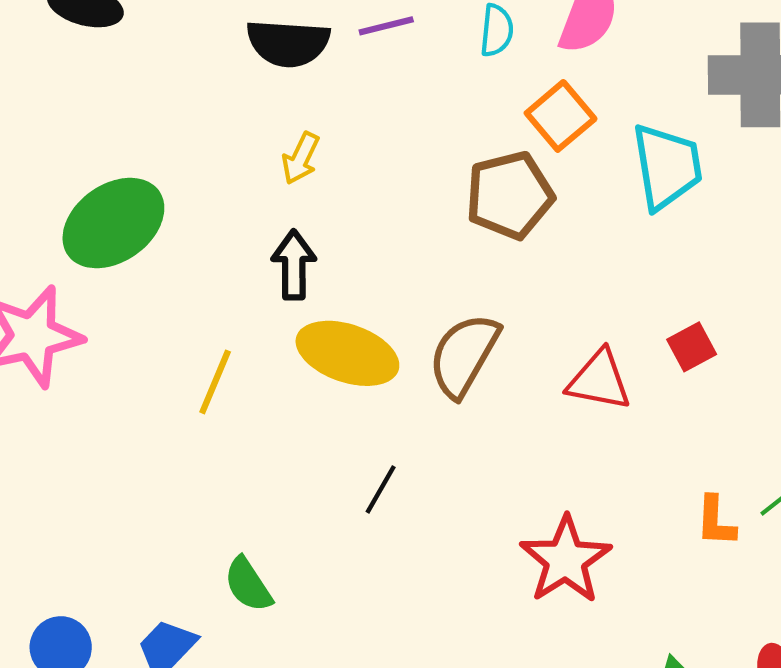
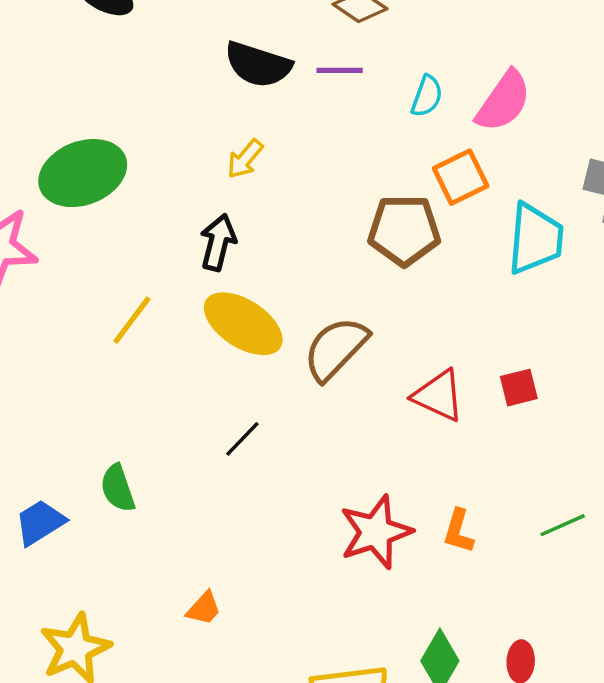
orange L-shape: (716, 521) -> (458, 531), moved

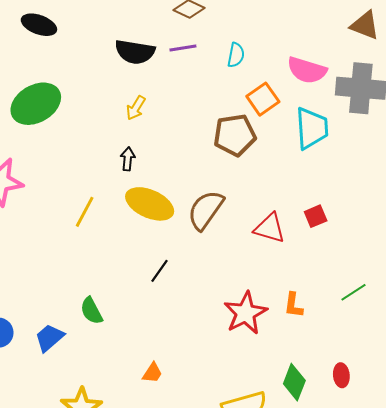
pink semicircle: (503, 101) -> (307, 70), moved, turned 81
green ellipse: (83, 173) -> (36, 104), moved
black arrow: (218, 242) -> (128, 159), size x0.7

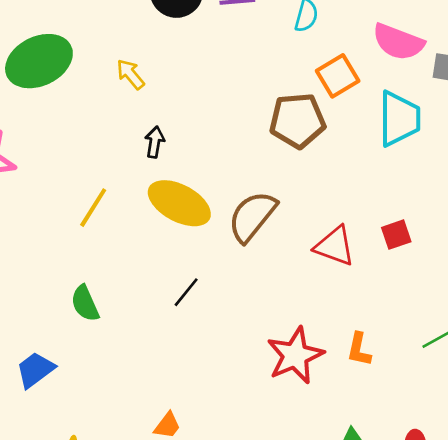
yellow arrow: (136, 108) -> (130, 74), moved, turned 105
green semicircle: (91, 311) -> (85, 303), moved

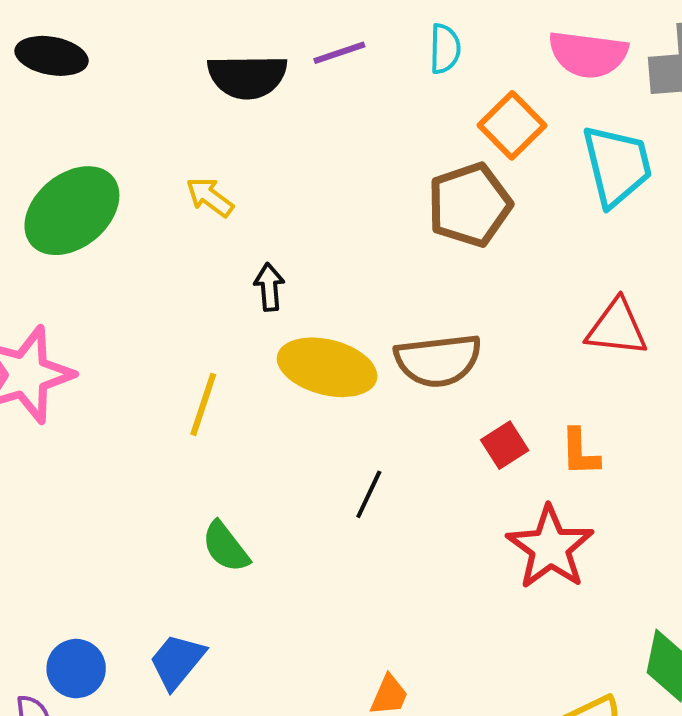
brown semicircle: (252, 216) -> (438, 360), turned -122
red square: (396, 235) -> (505, 445), moved
red triangle: (335, 246) -> (617, 328), moved
orange L-shape: (359, 349) -> (580, 452), moved

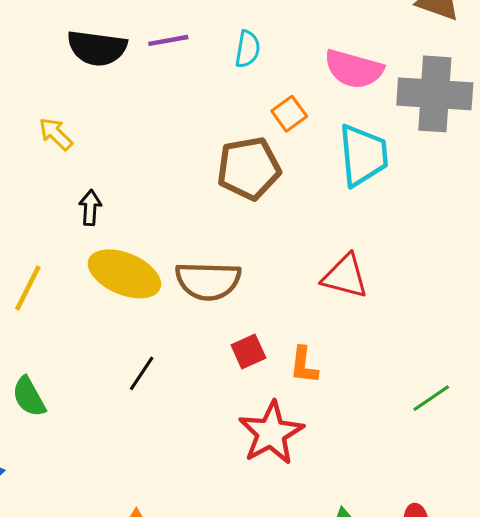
orange square: (512, 125) -> (289, 114), size x0.7

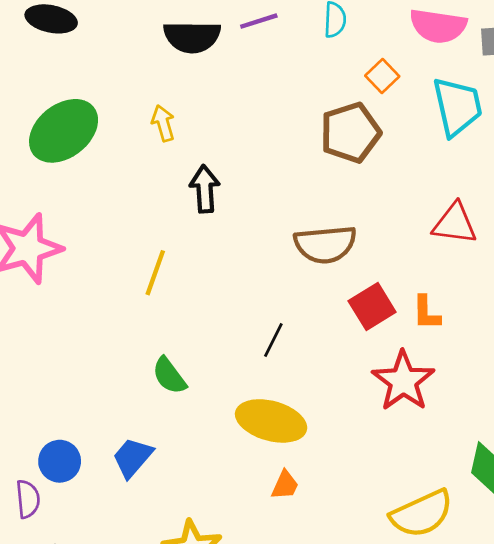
yellow arrow: (56, 134) -> (163, 123), turned 36
black arrow: (90, 208) -> (205, 189), size x1.4
yellow ellipse: (124, 274) -> (271, 421), moved
red square: (248, 352) -> (372, 306), size x1.4

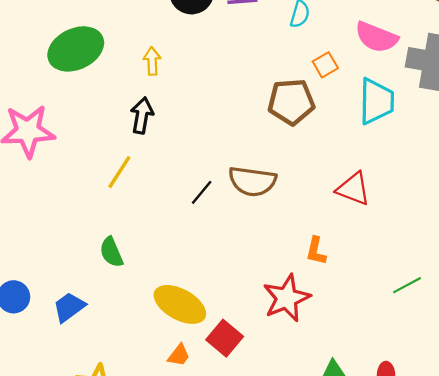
black arrow: (205, 189) -> (142, 115), moved
red square: (372, 306) -> (225, 338), moved, turned -32
black line: (273, 340) -> (202, 192), moved

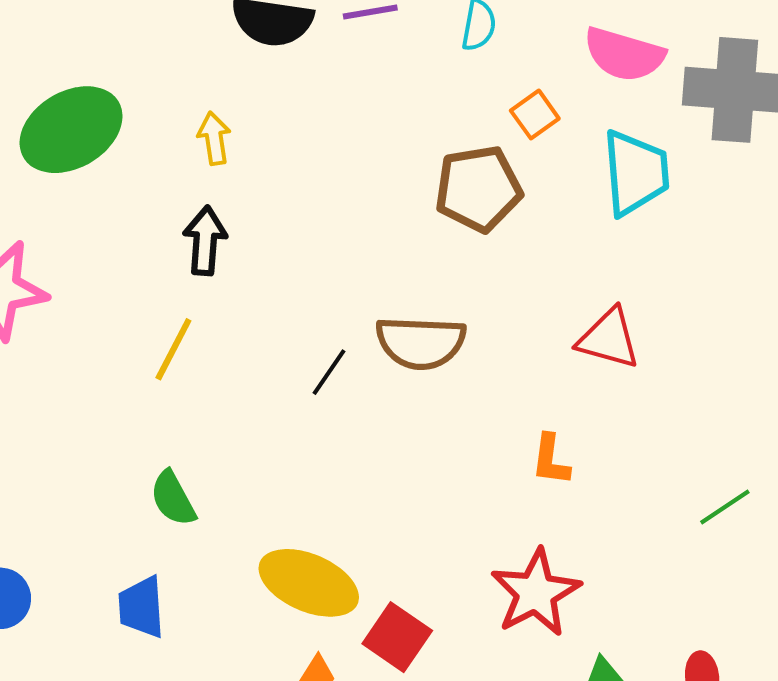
red star: (287, 298) -> (536, 593), moved
blue trapezoid: (69, 307) -> (141, 607), moved, turned -52

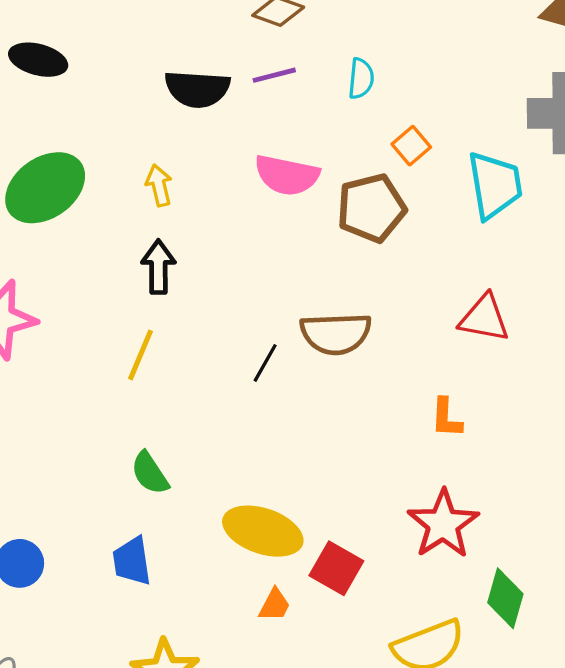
pink semicircle: (624, 54) -> (287, 175), moved

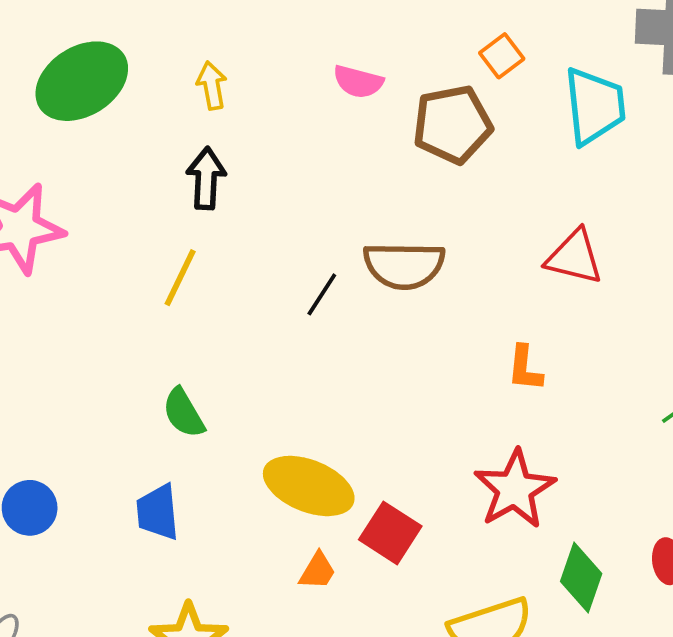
pink semicircle: (287, 175) -> (358, 82), size x0.7

